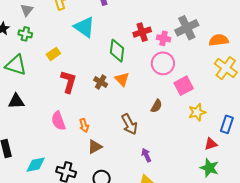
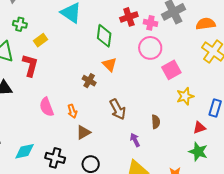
green cross: (25, 34) -> (20, 24), moved
red L-shape: (69, 82) -> (30, 65), moved
brown cross: (101, 82) -> (89, 81), moved
brown semicircle: (156, 106) -> (156, 122), moved, turned -32

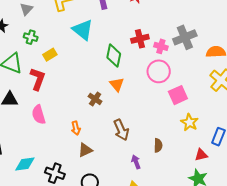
yellow star: (185, 96) -> (189, 122), turned -30
pink semicircle: (47, 107) -> (39, 115), moved

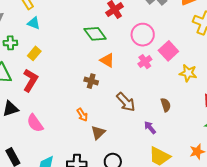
cyan triangle: (83, 30) -> (34, 23), moved, size x0.6
pink cross: (161, 46) -> (145, 62), moved, turned -32
green diamond: (114, 56) -> (95, 34), turned -30
red L-shape: (38, 79) -> (30, 80), turned 30
pink semicircle: (39, 115) -> (35, 123), moved

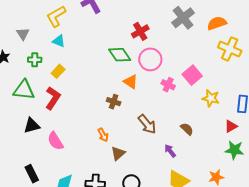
pink circle: (143, 35) -> (150, 59), moved
pink cross: (145, 62) -> (168, 85), turned -32
brown semicircle: (166, 105) -> (187, 129), turned -32

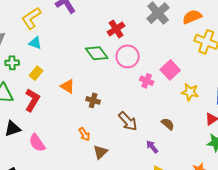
orange triangle: (131, 82) -> (68, 86), moved

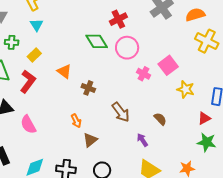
cyan triangle: (35, 43) -> (37, 25), turned 32

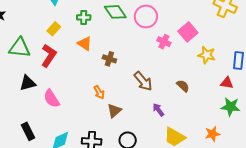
green cross: (12, 42) -> (84, 17), moved
red triangle: (204, 118) -> (227, 83), turned 40
purple arrow: (142, 140) -> (158, 110), moved

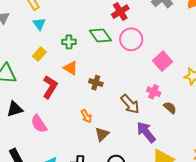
pink square: (188, 32) -> (162, 61), moved
pink cross: (164, 42) -> (154, 92), moved
red L-shape: (49, 56) -> (50, 87), moved
purple arrow: (158, 110) -> (146, 132), size x1.6

